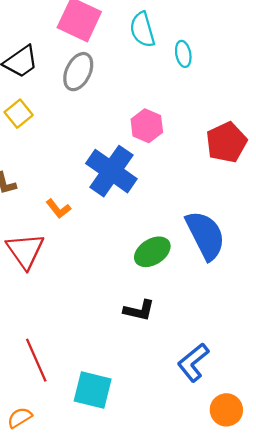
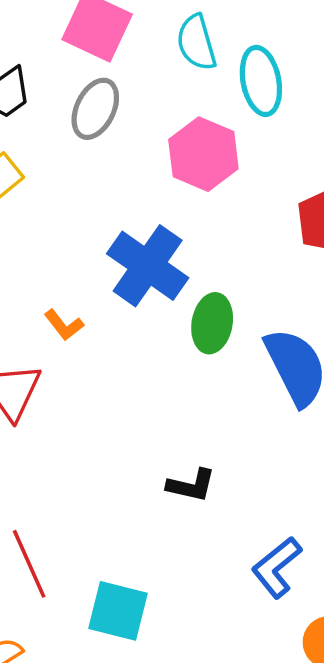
cyan ellipse: (183, 54) -> (261, 81), size x1.6
pink hexagon: (147, 126) -> (203, 154), moved, size x1.4
green ellipse: (152, 252) -> (212, 323), moved, turned -48

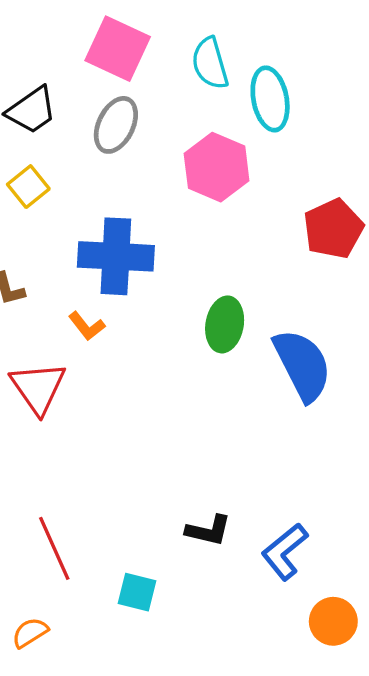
blue cross: (148, 266) -> (116, 256), moved, turned -32
black L-shape: (191, 485) -> (208, 530), moved
cyan square: (118, 611) -> (137, 592), size x0.7

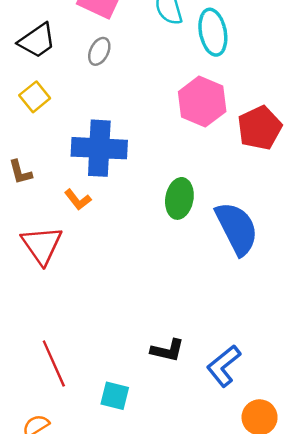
gray ellipse: (116, 125) -> (99, 51), size x0.7
pink hexagon: (217, 167) -> (202, 102), moved

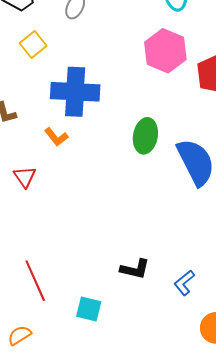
yellow square: (35, 97) -> (33, 45), moved
red triangle: (42, 245) -> (25, 177), size x0.6
blue L-shape: (224, 366) -> (184, 283), size x0.7

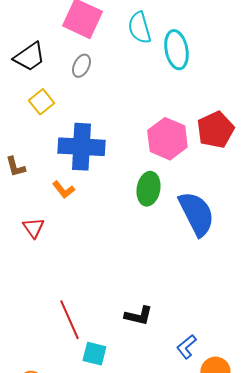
pink hexagon: (165, 51) -> (167, 139), moved
red line: (35, 281) -> (69, 320), moved
blue L-shape: (184, 283) -> (186, 347), moved

